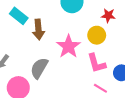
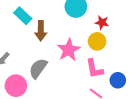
red star: (108, 15) -> (102, 22), moved

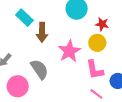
gray semicircle: (38, 68) -> (39, 69), turned 110

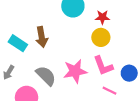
cyan rectangle: (24, 18) -> (18, 43), moved
pink star: (69, 51) -> (75, 71), moved, turned 30

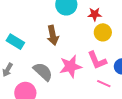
brown arrow: (42, 37) -> (53, 35), moved
yellow circle: (101, 37) -> (103, 32), moved

